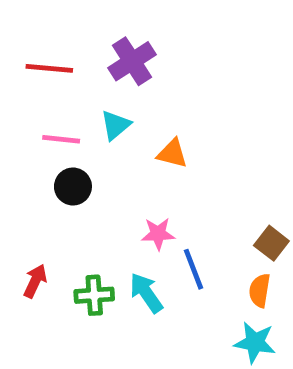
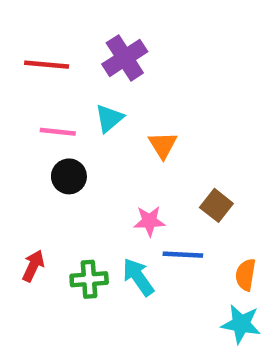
orange triangle: (172, 153) -> (163, 145), turned 44
brown square: (271, 243) -> (216, 205), moved
blue line: (193, 269) -> (183, 255), turned -66

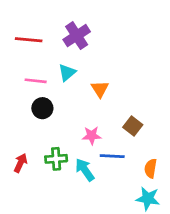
green cross: (89, 279) -> (56, 159), moved

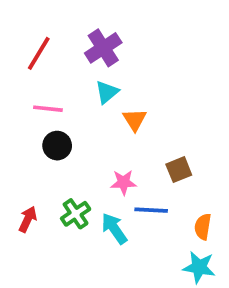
red line: (29, 40) -> (39, 53), turned -64
cyan triangle: (67, 73) -> (107, 92), moved
brown square: (133, 126) -> (179, 170), turned 30
green cross: (56, 159) -> (76, 214), turned -30

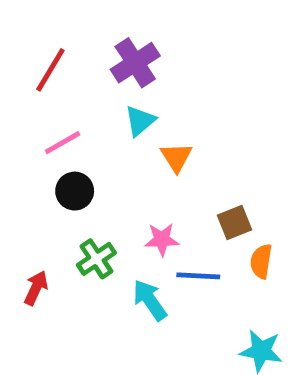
pink line: (48, 109) -> (63, 143), turned -36
green cross: (76, 214) -> (96, 259), moved
orange semicircle: (203, 227) -> (261, 261), moved

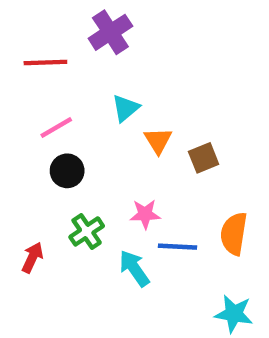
purple cross: (135, 63) -> (110, 32), moved
red line: (50, 70) -> (45, 63), turned 57
brown square: (234, 223) -> (204, 158), moved
orange semicircle: (261, 261) -> (234, 234), size x1.4

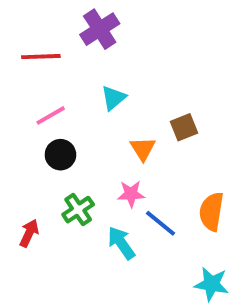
orange triangle: (158, 141) -> (143, 149), moved
brown square: (204, 158) -> (184, 127), moved
blue line: (178, 247) -> (160, 223), turned 36

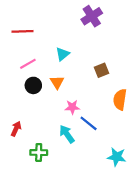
purple cross: (100, 29) -> (92, 16), moved
orange triangle: (143, 149) -> (57, 82), moved
green cross: (78, 210) -> (39, 153), moved, turned 35
orange semicircle: (211, 212) -> (120, 99), moved

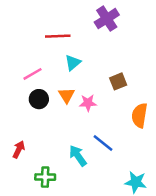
red line: (23, 31) -> (58, 36), moved
pink star: (72, 107) -> (88, 103), moved

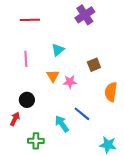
red line: (58, 36) -> (30, 20), moved
pink line: (33, 74) -> (26, 59), turned -63
black circle: (39, 99) -> (27, 100), moved

